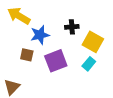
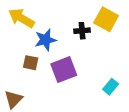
yellow square: (93, 42) -> (106, 19), moved
cyan rectangle: (89, 64) -> (111, 87), moved

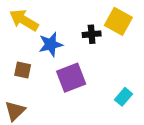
brown square: (31, 63) -> (23, 70), moved

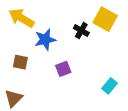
black cross: (92, 34) -> (81, 30), turned 35
purple square: (71, 78) -> (63, 69), size x0.6

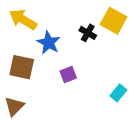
blue star: (45, 40) -> (49, 43), turned -30
brown square: (20, 62) -> (22, 67), size x1.5

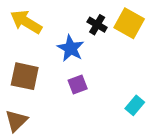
black cross: (88, 33) -> (97, 25), moved
blue star: (49, 43) -> (71, 48), moved

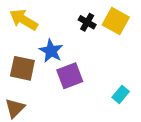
blue star: (71, 48) -> (51, 51), moved
purple square: (78, 85) -> (70, 76), size x1.5

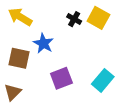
purple square: (70, 76) -> (61, 78), moved
cyan rectangle: (121, 94) -> (103, 80), size x1.5

